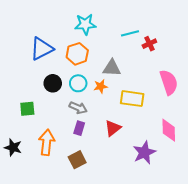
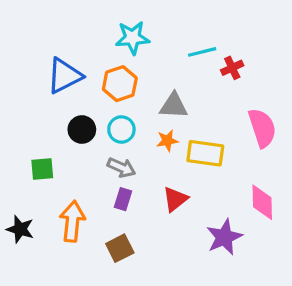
orange star: (101, 86) -> (167, 141), moved

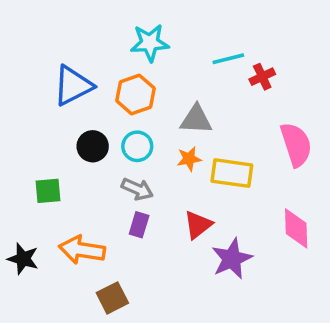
orange arrow: (72, 221) -> (82, 250), turned -87
purple star: (224, 237) -> (232, 259), moved
brown square: (120, 248) -> (112, 298), moved

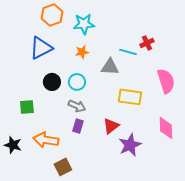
cyan line: (228, 59) -> (128, 52), moved, turned 30
orange hexagon: (135, 95) -> (52, 15), moved
orange star: (189, 159) -> (82, 52), moved

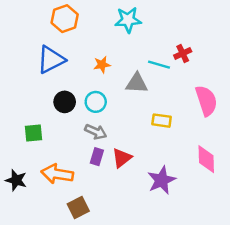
cyan star: (84, 24) -> (128, 20), moved
yellow rectangle: (130, 97) -> (162, 121), size x0.7
red triangle: (111, 126) -> (122, 158), moved

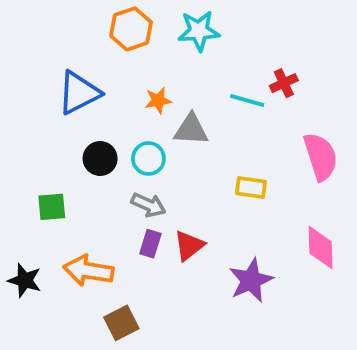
orange hexagon: (65, 19) -> (131, 29), moved
gray triangle: (137, 83) -> (191, 129), moved

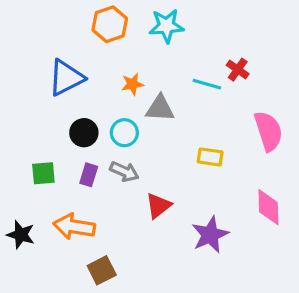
red cross: (284, 83) -> (238, 70), turned -30
purple rectangle: (150, 244) -> (89, 175), moved

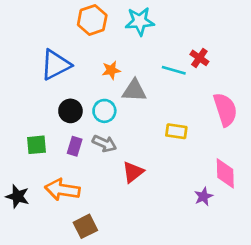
purple star: (210, 235) -> (204, 196), moved, size x0.6

